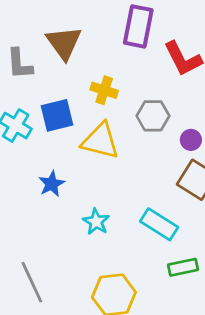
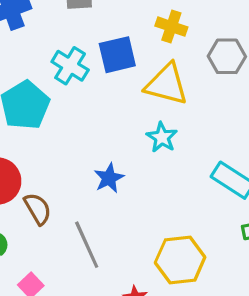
blue star: (52, 184) -> (109, 178), moved
cyan star: (96, 222) -> (162, 137), moved

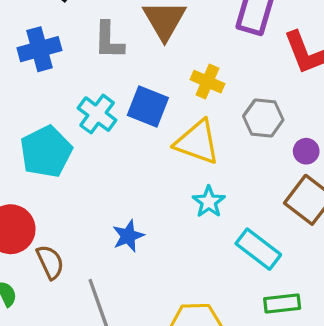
blue square: (117, 55) -> (148, 106), turned 30
cyan star: (162, 137) -> (209, 202), moved

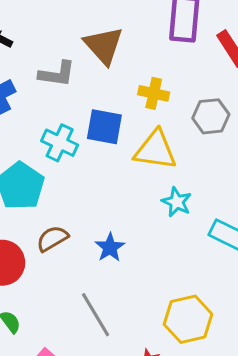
gray L-shape: (109, 40) -> (57, 74), turned -72
brown semicircle: (50, 262) -> (52, 239), moved, turned -84

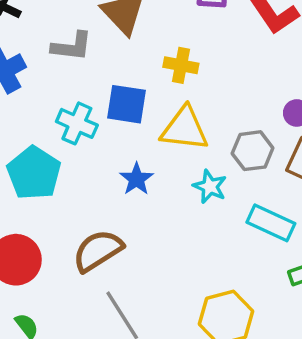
gray hexagon: (211, 116) -> (253, 151), moved
brown semicircle: (52, 239) -> (98, 251), moved, size x1.4
blue star: (110, 248) -> (136, 179), moved

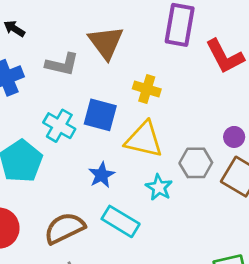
cyan rectangle: (271, 223) -> (121, 221), moved

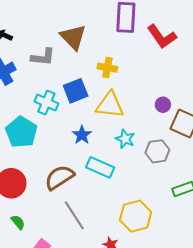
blue square: (100, 115) -> (76, 91), turned -30
purple circle: (234, 137) -> (163, 105), moved
gray hexagon: (196, 163) -> (157, 151), moved

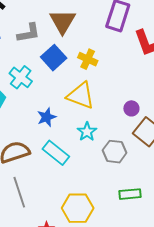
gray L-shape: (43, 57) -> (29, 33), turned -30
blue square: (76, 91) -> (54, 58), moved, turned -35

